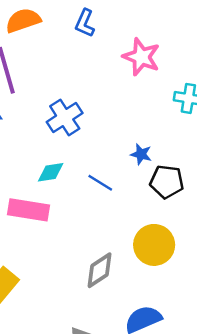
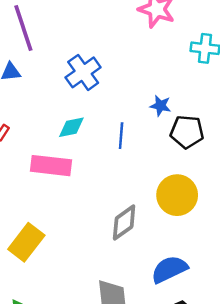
blue line: (100, 183) -> (121, 136), turned 65

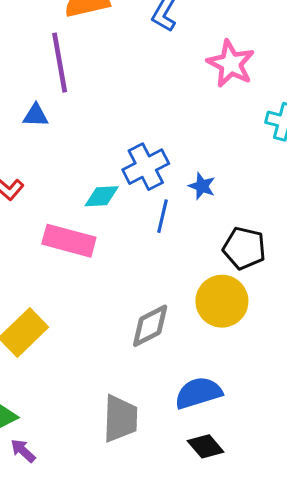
blue cross: (83, 72) -> (146, 167), moved
blue star: (160, 106) -> (202, 186), moved
black pentagon: (187, 132) -> (244, 248), moved

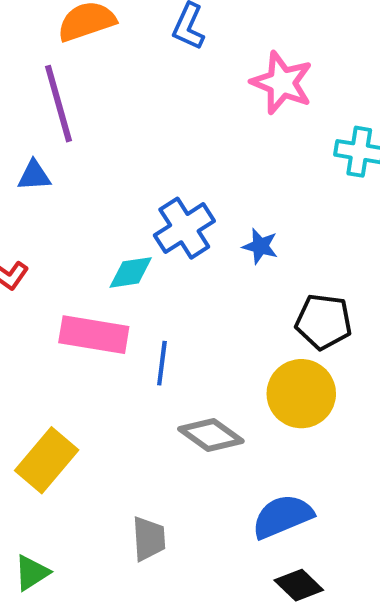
blue line: (162, 216) -> (162, 363), moved
gray diamond: (150, 326) -> (211, 435), turned 69
gray trapezoid: (120, 419) -> (149, 539), moved, size x0.7

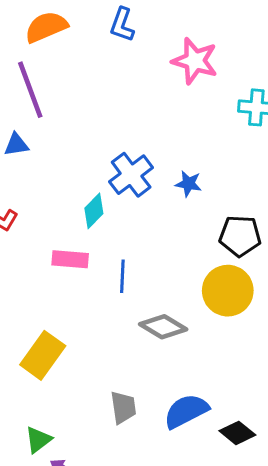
cyan diamond: (131, 272) -> (94, 211), turned -32
pink rectangle: (94, 335) -> (70, 259), size x0.7
blue semicircle: (283, 516) -> (186, 411), moved

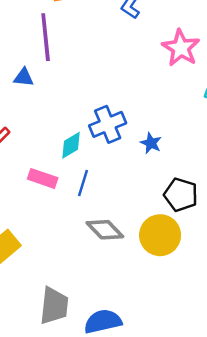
blue line: (122, 276) -> (83, 183), moved
gray diamond: (163, 327) -> (105, 230), moved
gray trapezoid: (123, 407) -> (54, 306), size x1.4

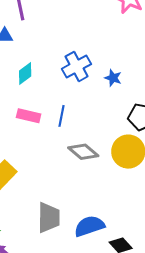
cyan diamond: (71, 145) -> (25, 74), moved

